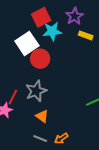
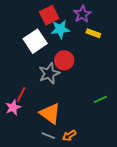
red circle: (40, 59) -> (64, 60), moved
gray star: (36, 91) -> (49, 73), moved
orange triangle: (42, 116) -> (50, 113), size x1.6

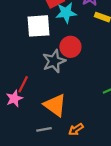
white square: (35, 41) -> (39, 26), turned 30
gray line: (48, 136) -> (44, 129), moved, turned -32

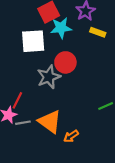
gray line: (44, 129) -> (23, 123), moved
orange arrow: (76, 129) -> (71, 136), moved

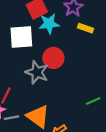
gray star: (49, 77) -> (37, 72), turned -30

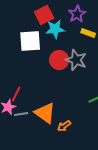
gray star: (37, 72) -> (76, 60), moved

